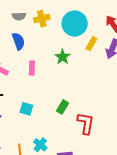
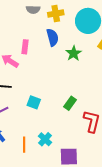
blue semicircle: (18, 41) -> (53, 37), moved
pink rectangle: (32, 68) -> (25, 47), moved

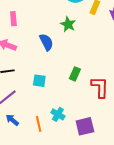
blue semicircle: (53, 37) -> (46, 42), moved
pink rectangle: (25, 47) -> (13, 19), moved

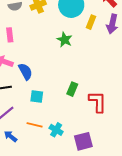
blue semicircle: (46, 42) -> (25, 72), moved
orange line: (39, 124) -> (35, 125), moved, turned -63

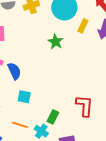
green rectangle: (72, 89) -> (53, 117), moved

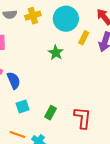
cyan square: (24, 97) -> (23, 107), turned -32
green rectangle: (53, 117) -> (51, 113), moved

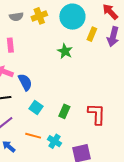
cyan square: (23, 107) -> (36, 107), turned -32

